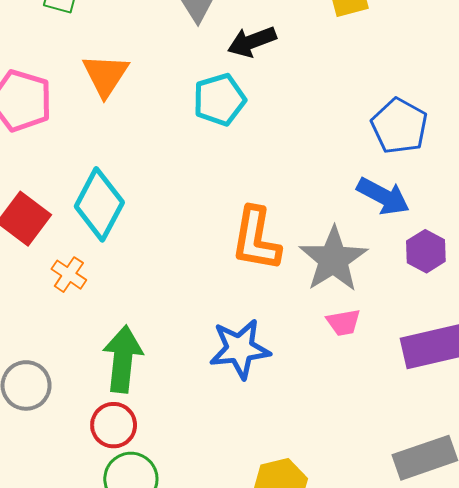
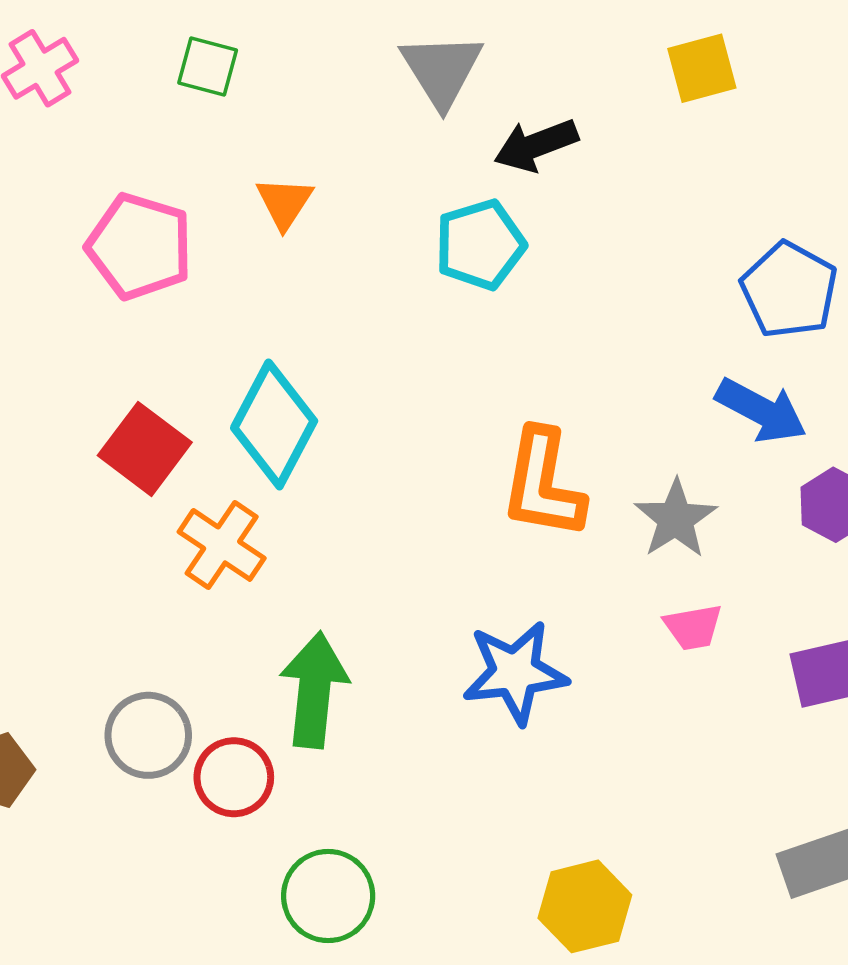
orange triangle: (105, 75) -> (284, 203), size x0.7
gray star: (333, 259) -> (676, 519), size x0.7
orange cross: (69, 275) -> (222, 545), size x1.4
red circle: (114, 425) -> (234, 777), moved

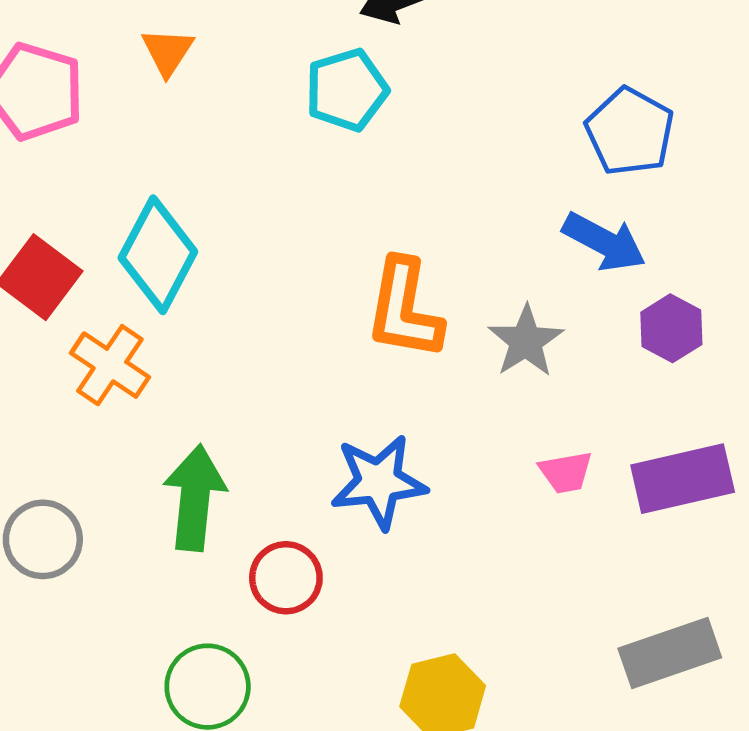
pink trapezoid: (693, 627) -> (566, 472), moved
red circle: (234, 777) -> (286, 578), moved

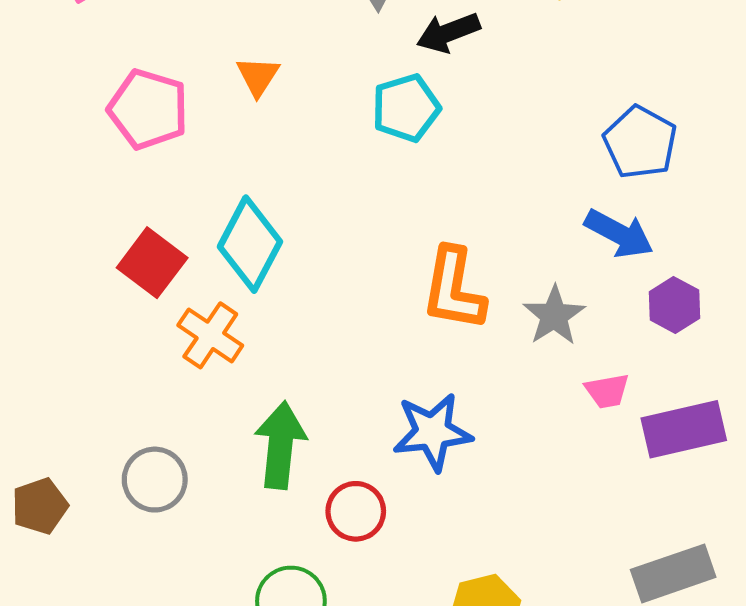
pink trapezoid: (566, 472) -> (607, 391), moved

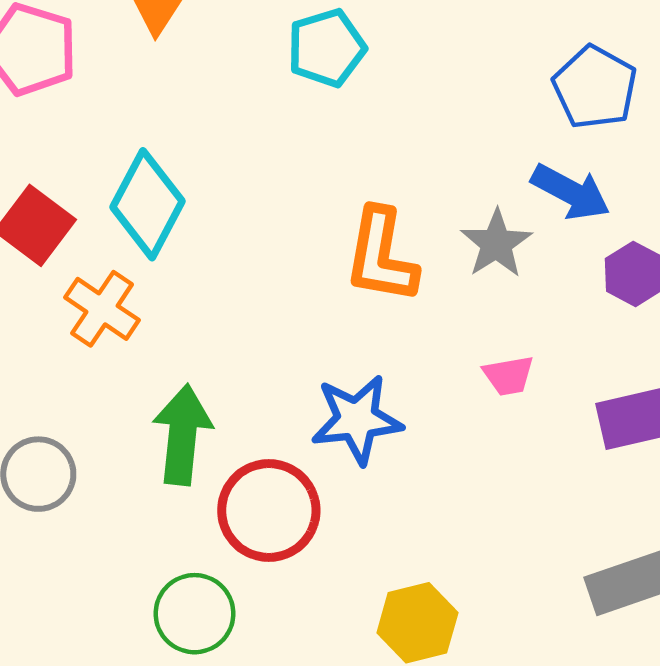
gray star: (554, 316) -> (496, 244), moved
pink trapezoid: (607, 391) -> (508, 376), moved
red circle: (356, 511) -> (269, 511), size x1.5

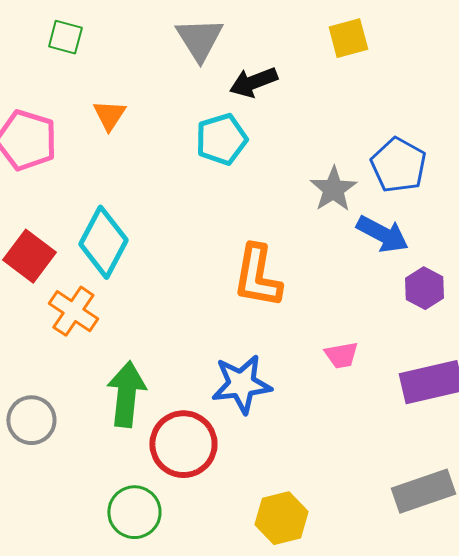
gray star: (496, 244) -> (333, 189), moved

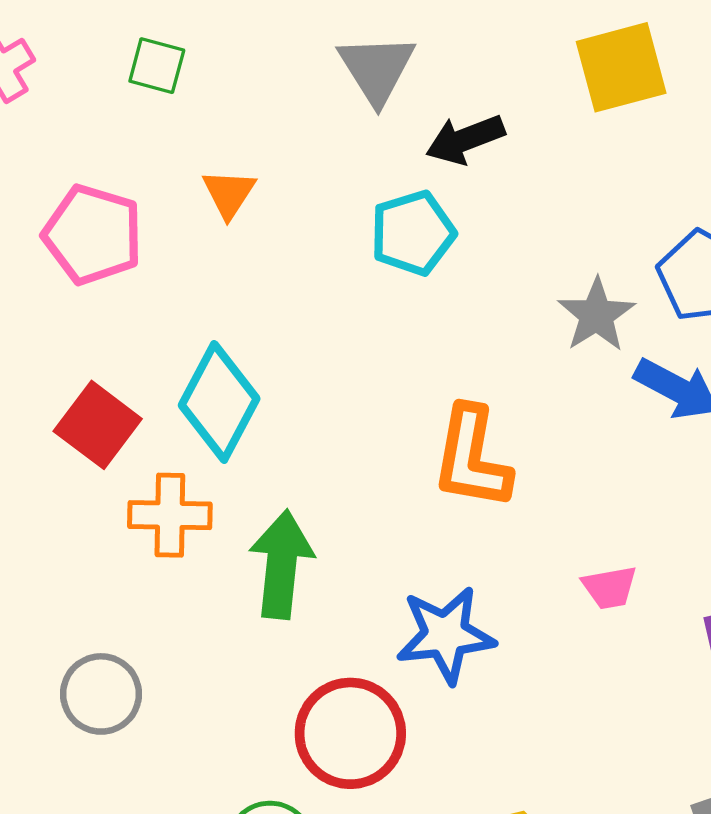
yellow square: (348, 38) -> (621, 67), size x1.4
orange cross: (73, 311) -> (170, 515), turned -33
green arrow: (126, 394) -> (281, 564), moved

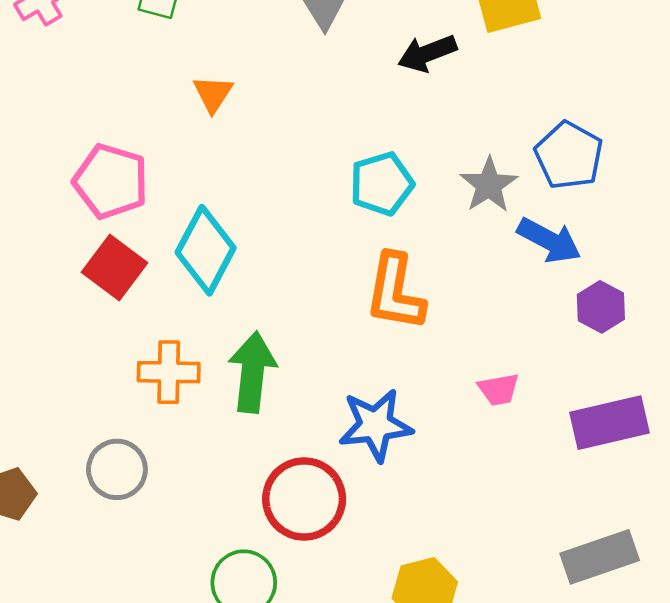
black arrow: (465, 139) -> (427, 53), moved
cyan pentagon: (413, 233) -> (382, 184), moved
pink pentagon: (93, 235) -> (111, 181), moved
orange cross: (170, 515) -> (169, 372), moved

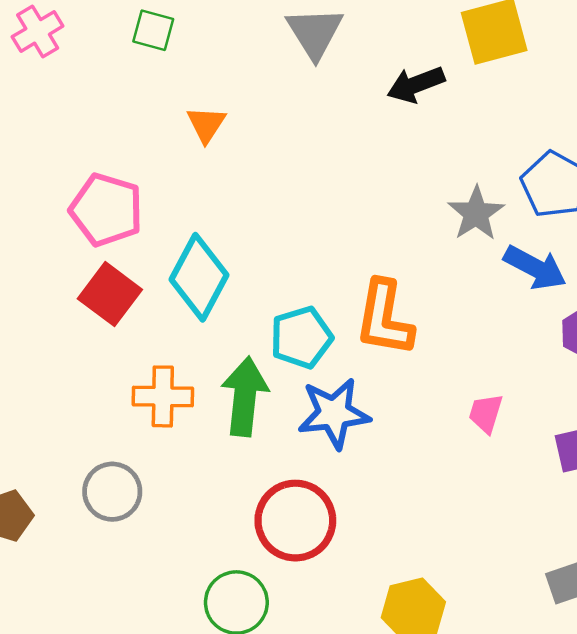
cyan pentagon: (382, 184) -> (301, 337), moved
pink trapezoid: (499, 389) -> (486, 413), turned 117
blue star: (376, 425) -> (334, 413), moved

